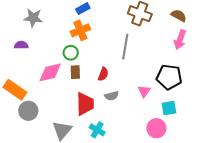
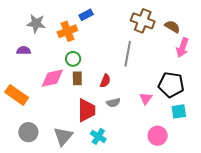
brown semicircle: (179, 16) -> (172, 27), moved
orange cross: (80, 30) -> (67, 31), moved
cyan square: (169, 108) -> (179, 111), moved
gray circle: (28, 111) -> (28, 132), moved

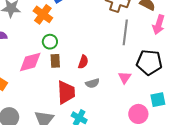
orange cross: (67, 31) -> (43, 14), turned -30
gray line: (128, 54) -> (125, 32), moved
cyan square: (179, 111) -> (158, 100), moved

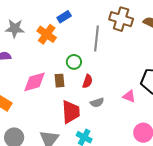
gray line: (125, 32) -> (97, 38), moved
green circle: (50, 42) -> (74, 62), moved
pink triangle: (125, 77) -> (129, 96), turned -40

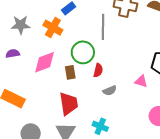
green circle: (74, 62) -> (83, 52), size x1.5
pink diamond: (34, 82) -> (44, 62), moved
red trapezoid: (71, 112) -> (69, 104), moved

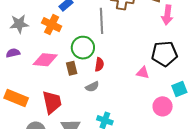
pink diamond: (44, 62) -> (45, 60), turned 30
gray semicircle: (110, 91) -> (92, 87), moved
red trapezoid: (69, 104) -> (52, 102), moved

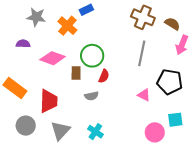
gray line: (101, 21) -> (142, 53), moved

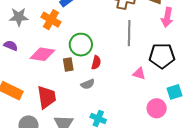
purple semicircle: (23, 44) -> (11, 46), turned 32

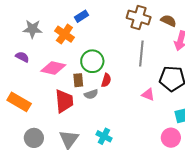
gray semicircle: (88, 84) -> (91, 94), moved
red trapezoid: (47, 97) -> (64, 101), moved
pink circle: (157, 108) -> (171, 138), moved

